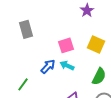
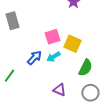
yellow square: (96, 44) -> (72, 44), moved
cyan arrow: (67, 65) -> (53, 57), turned -56

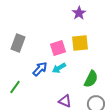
gray rectangle: (12, 21) -> (18, 43), moved, turned 36
yellow square: (72, 44) -> (80, 43), moved, turned -30

